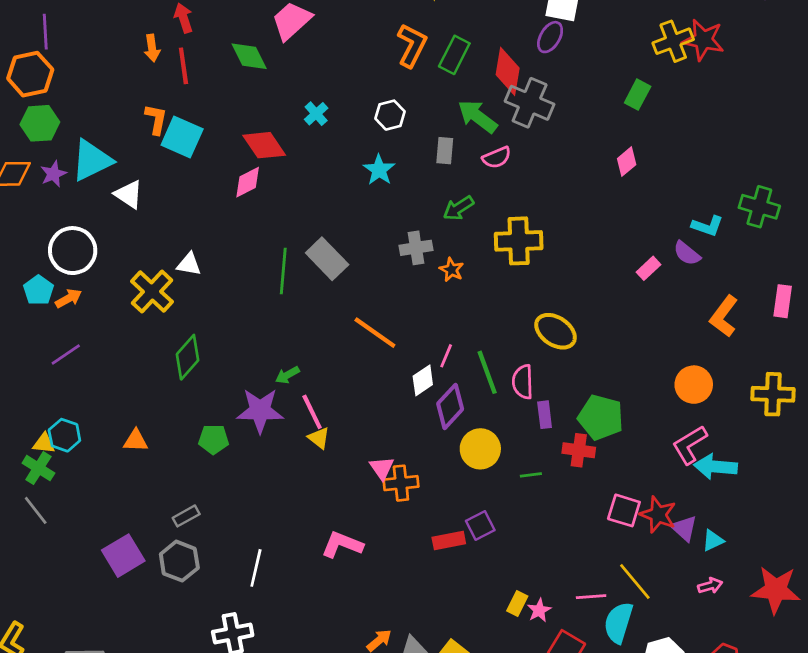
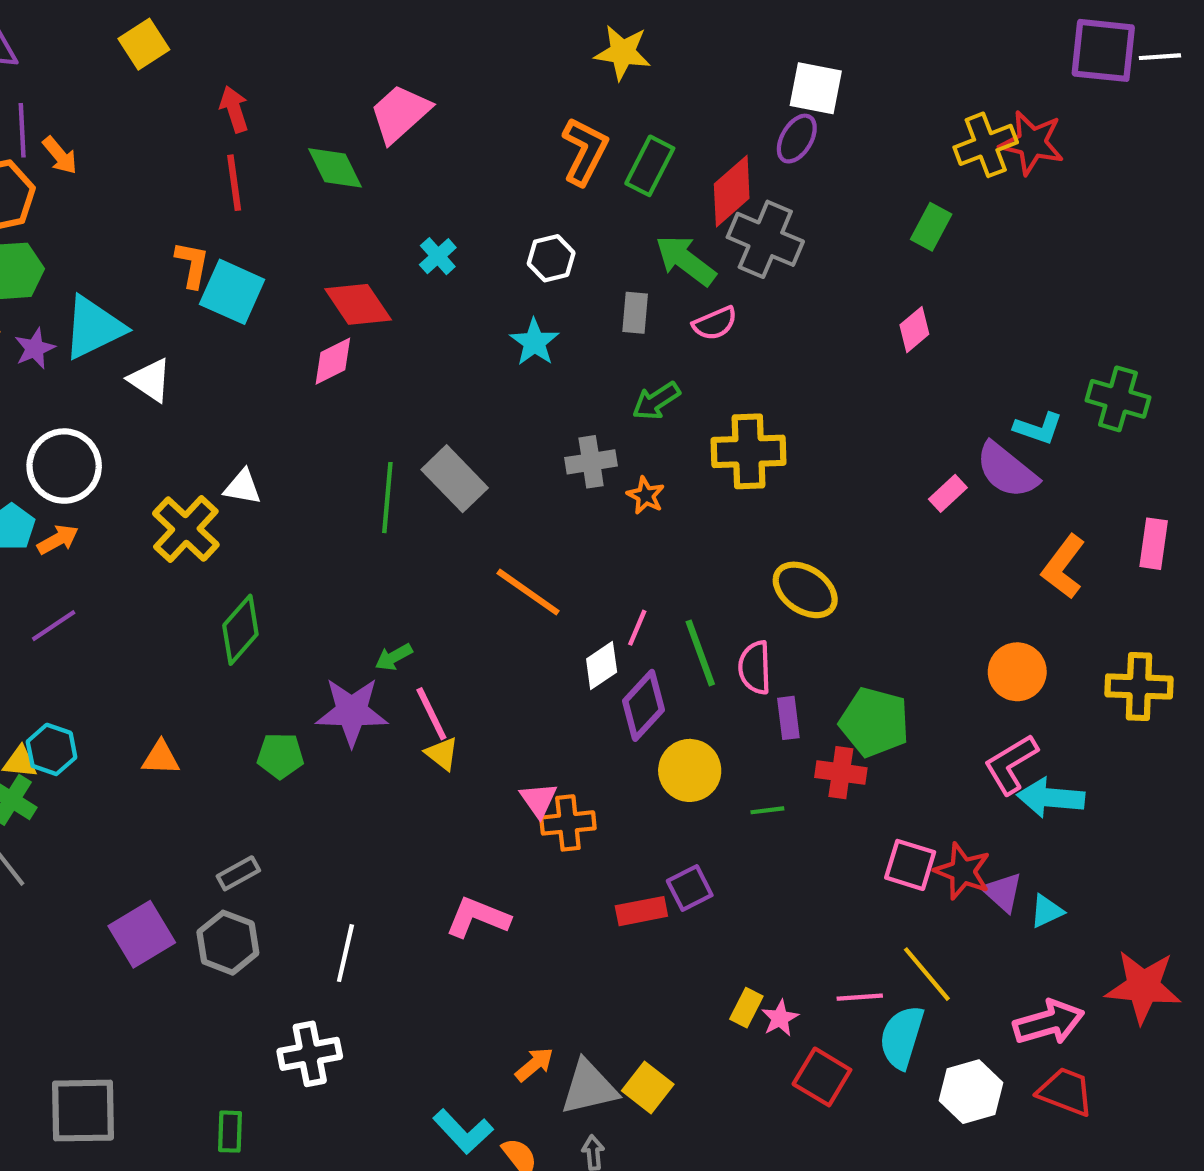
orange arrow: (152, 48) -> (60, 155), moved, turned -32
red diamond: (508, 71) -> (732, 191), turned 39
purple semicircle: (687, 253) -> (1007, 470), size x1.5
pink arrow: (710, 586) -> (1049, 1022), moved, size x1.8

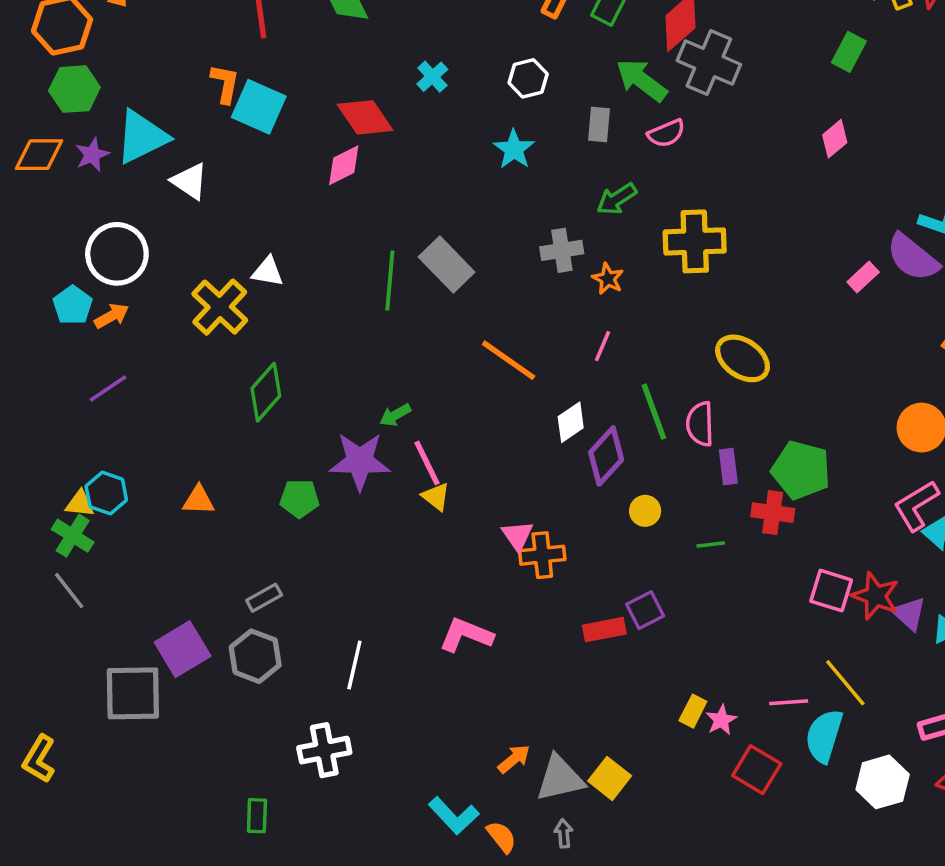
pink line: (637, 628) -> (603, 346), moved
yellow circle: (690, 770) -> (645, 511), size x0.6
gray square: (83, 1111) -> (133, 693), moved

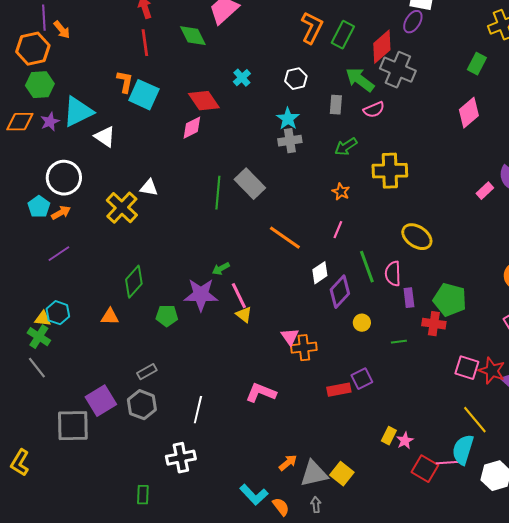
pink diamond: (835, 139) -> (469, 113), size x1.4
gray cross: (562, 250) -> (290, 141), moved
green diamond: (266, 392) -> (134, 282), moved
pink line: (789, 702) -> (447, 463), moved

